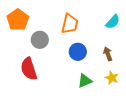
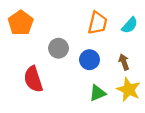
orange trapezoid: (70, 24) -> (98, 23), moved
gray circle: (40, 40) -> (58, 48), moved
yellow star: (112, 78) -> (129, 90), size x1.5

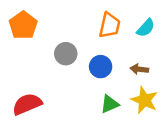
brown arrow: (124, 62) -> (139, 69), turned -63
red semicircle: (33, 79) -> (27, 104), moved, turned 85

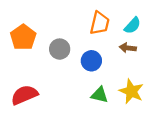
orange pentagon: (23, 25) -> (23, 37), moved
brown arrow: (139, 69) -> (128, 48), moved
green triangle: (110, 104) -> (100, 95), turned 36

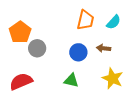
brown arrow: (128, 48) -> (104, 48), moved
gray circle: (60, 49) -> (37, 48), moved
green triangle: (100, 95) -> (71, 80), moved

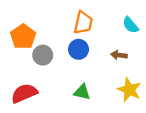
orange trapezoid: (85, 20) -> (83, 23), moved
cyan semicircle: (114, 22) -> (130, 25), turned 98
blue circle: (78, 52) -> (79, 49), moved

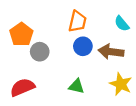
blue circle: (79, 49) -> (83, 46), moved
brown arrow: (119, 55) -> (111, 52), size x1.6

